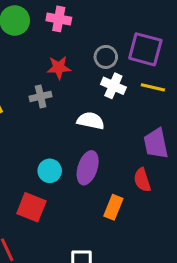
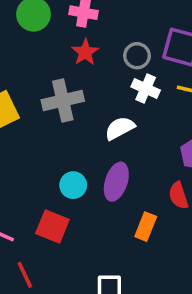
red star: (59, 68) -> (85, 52), moved, turned -30
gray cross: (41, 96) -> (63, 101), size x1.6
white semicircle: (91, 121) -> (120, 128), turned -40

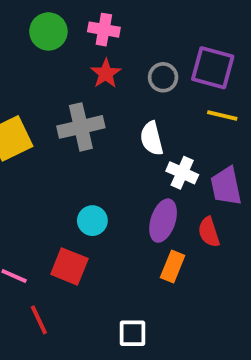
white cross: (146, 88) -> (182, 173), moved
white semicircle: (120, 128) -> (152, 138), moved, turned -76
purple ellipse: (116, 182) -> (163, 221), moved

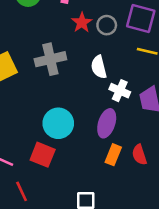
red star: (106, 73) -> (82, 23), moved
cyan circle: (92, 221) -> (58, 123), size x1.5
red semicircle: (209, 232) -> (139, 155), moved

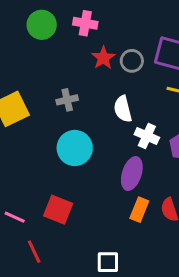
gray cross: (50, 59) -> (67, 100), size x0.6
cyan circle: (58, 123) -> (75, 148), moved

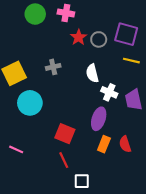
cyan circle: (75, 148) -> (30, 103), moved
red square: (58, 210) -> (65, 134), moved
red line: (34, 252) -> (64, 160), moved

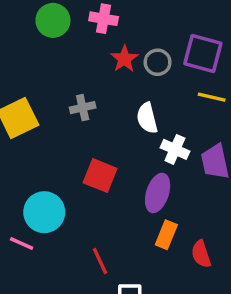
cyan circle: (30, 103) -> (44, 212), moved
red square: (65, 134) -> (100, 176), moved
red semicircle: (125, 144) -> (201, 254), moved

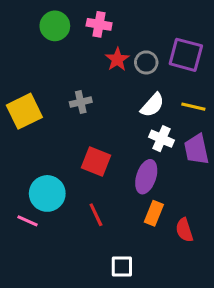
yellow line: (212, 97) -> (193, 107), moved
white semicircle: (147, 118) -> (152, 105), moved, turned -124
red line: (100, 261) -> (96, 215), moved

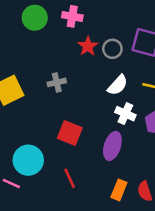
orange rectangle: (154, 213) -> (119, 190), moved

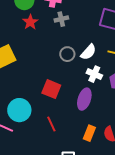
red star: (88, 46) -> (30, 22), moved
gray circle: (112, 49) -> (67, 54), moved
gray cross: (57, 82) -> (61, 19), moved

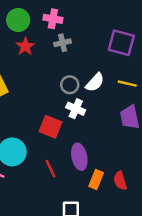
white cross: (94, 74) -> (76, 109), moved
purple ellipse: (84, 99) -> (79, 157), moved, turned -30

